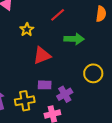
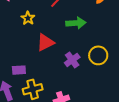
purple rectangle: (45, 85) -> (19, 70), moved
purple cross: (65, 94) -> (72, 60), moved

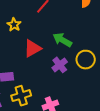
green arrow: (76, 23) -> (62, 40), moved, turned -144

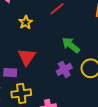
red triangle: (32, 48) -> (27, 57), moved, turned -36

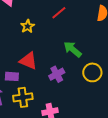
red triangle: (27, 57) -> (28, 61), turned -42
purple cross: (64, 69) -> (57, 74), moved

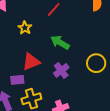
green arrow: (73, 49) -> (60, 42), moved
red triangle: (28, 61) -> (31, 62), turned -36

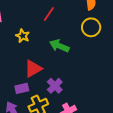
yellow circle: (96, 63) -> (91, 27), moved
purple cross: (61, 70) -> (55, 86), moved

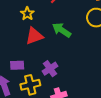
red triangle: (33, 69) -> (34, 36), moved

